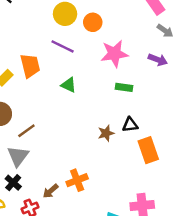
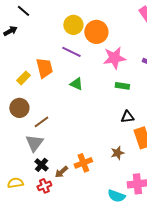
orange circle: (93, 22) -> (96, 32), size x1.5
brown star: (106, 133) -> (117, 153), moved
black cross: (13, 183) -> (41, 165), moved

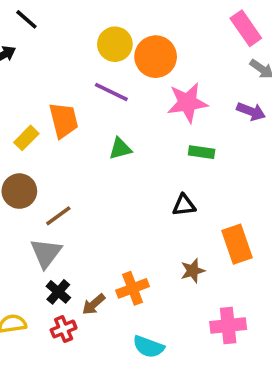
green triangle: (76, 84) -> (120, 149), turned -40
black triangle: (127, 117) -> (184, 205), moved
cyan semicircle: (116, 196) -> (149, 347), moved

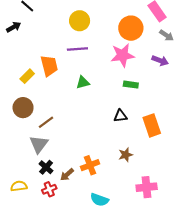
orange circle: (156, 57) -> (131, 28), moved
purple line: (111, 92) -> (77, 49), turned -30
orange rectangle: (237, 244) -> (152, 125), moved

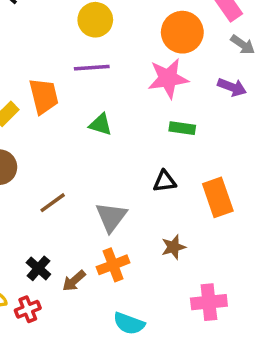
green triangle: (83, 82) -> (101, 125), turned 32
brown line: (46, 122) -> (53, 203), moved
gray triangle: (39, 144) -> (111, 217), moved
red cross: (49, 189) -> (28, 309), moved

